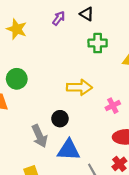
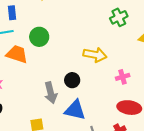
green cross: (98, 43) -> (119, 17), turned -36

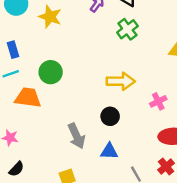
green cross: (119, 17) -> (127, 29), moved
black circle: (72, 80) -> (110, 116), moved
blue triangle: (75, 110) -> (109, 151), size x0.7

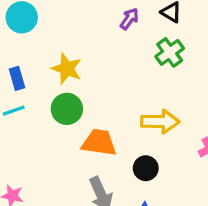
yellow star: (50, 17) -> (67, 69), moved
orange trapezoid: (28, 98) -> (99, 143), moved

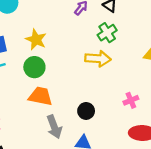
yellow arrow: (160, 122) -> (98, 59), moved
orange trapezoid: (99, 143) -> (41, 96), moved

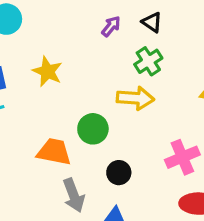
green circle: (34, 67) -> (93, 129), moved
pink cross: (131, 100) -> (182, 157), size x1.5

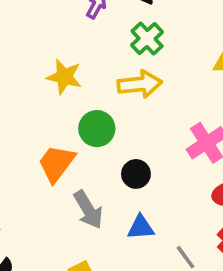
yellow star: (47, 71) -> (64, 77), moved
orange trapezoid: (54, 152) -> (56, 163), turned -54

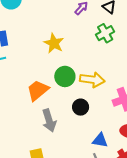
yellow arrow: (140, 84) -> (92, 80), moved
blue triangle: (141, 227) -> (100, 140), moved

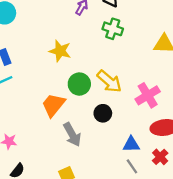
green cross: (105, 33) -> (113, 29), turned -30
yellow arrow: (92, 80) -> (109, 81), turned 45

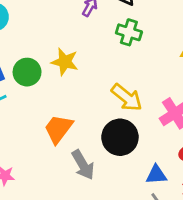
green circle: (79, 84) -> (27, 72), moved
black circle: (103, 113) -> (120, 137), size x1.6

